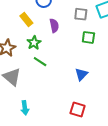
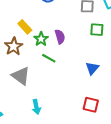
yellow rectangle: (26, 19) -> (25, 27), moved
purple semicircle: (54, 26) -> (60, 37), moved

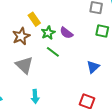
purple semicircle: (60, 37) -> (66, 33), turned 136

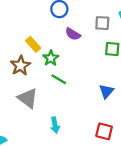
purple semicircle: (66, 33) -> (73, 34), moved
cyan arrow: (35, 96) -> (55, 125), moved

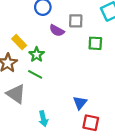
gray square: (102, 23) -> (76, 21), moved
green line: (59, 79) -> (35, 74), moved
blue triangle: (106, 91) -> (80, 103), moved

